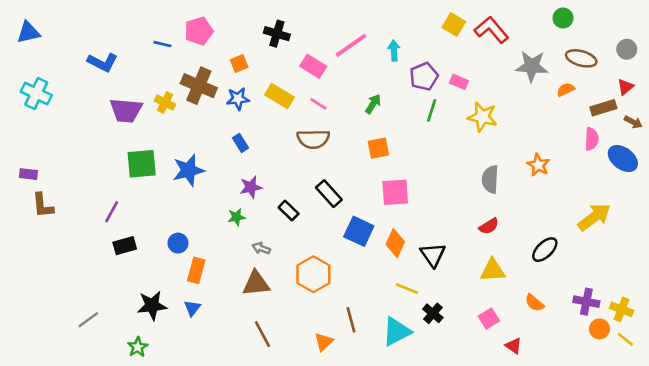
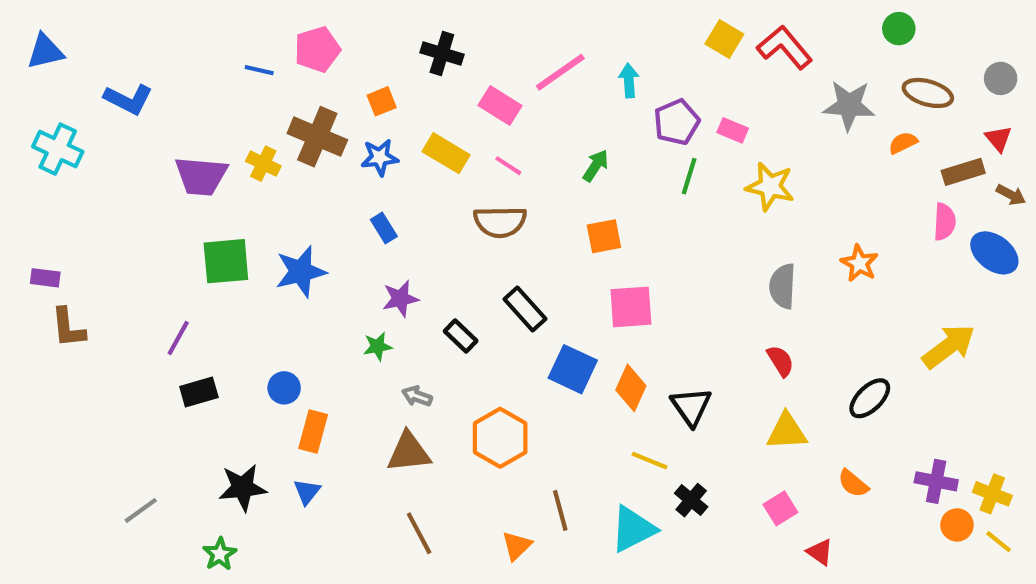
blue L-shape: (103, 62) -> (128, 99), moved
red triangle: (625, 87) -> (999, 139), turned -30
red semicircle: (489, 226) -> (780, 361), turned -90

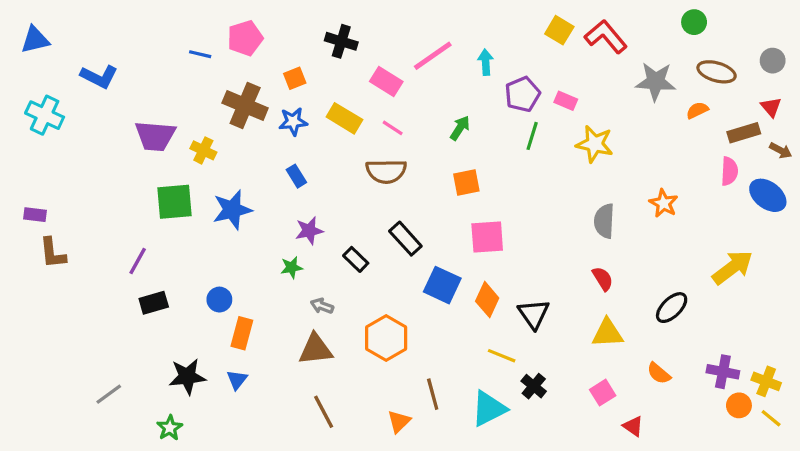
yellow cross: (263, 164) -> (203, 150), moved

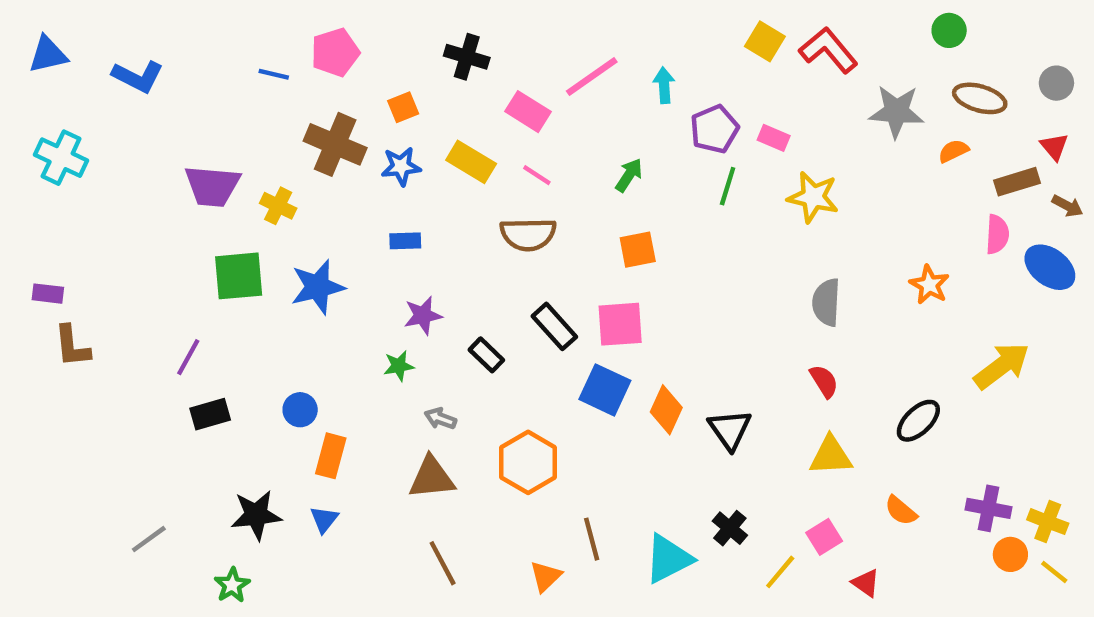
blue L-shape: (99, 77) -> (138, 76), moved
blue rectangle: (296, 176) -> (405, 241), turned -60
orange star: (664, 203) -> (929, 285), moved
pink square: (487, 237) -> (620, 324), moved
yellow line: (502, 356) -> (780, 572), moved, turned -72

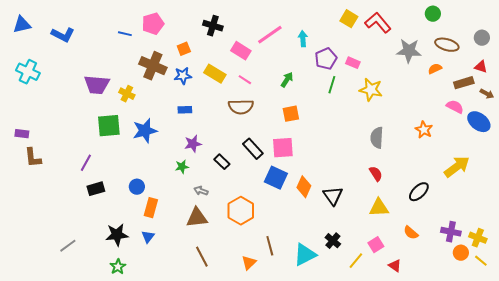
red triangle: (1054, 147) -> (481, 67), turned -32
pink semicircle: (997, 234) -> (455, 107), turned -66
green star: (232, 585) -> (118, 267), moved

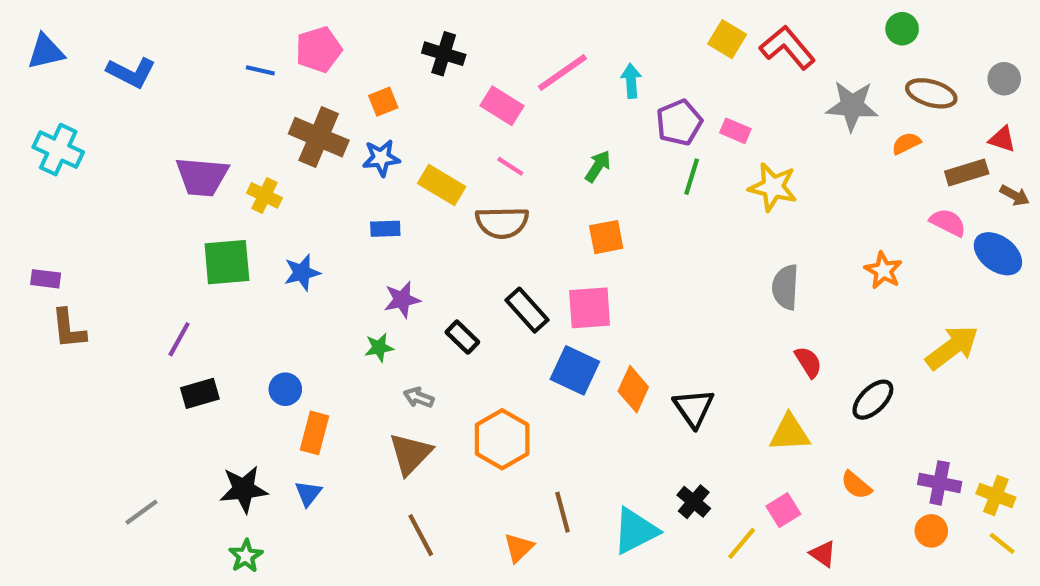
yellow rectangle: (215, 74) -> (442, 185), moved
blue star: (145, 131) -> (302, 273), size x0.7
red semicircle: (376, 174) -> (808, 362), moved
brown triangle: (197, 218) -> (410, 454), turned -40
orange circle: (461, 253) -> (931, 531), moved

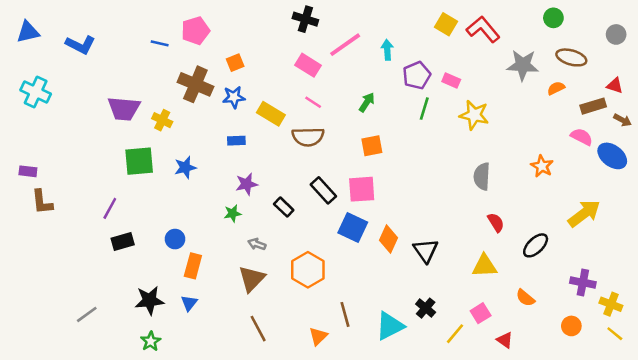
black cross: (444, 54) -> (305, 19), moved
gray circle: (1004, 79) -> (616, 34), moved
purple cross: (940, 483) -> (583, 282), moved

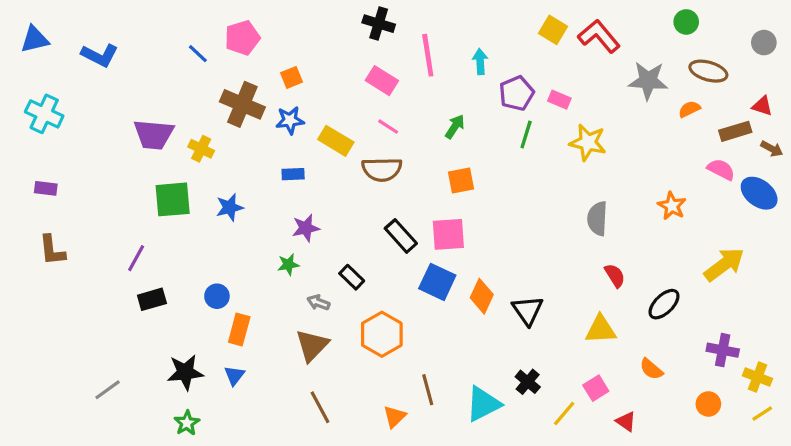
blue line: (160, 43) -> (198, 54), turned 30
pink line: (345, 45) -> (428, 55), turned -64
purple rectangle: (28, 171) -> (46, 188), moved
black rectangle: (284, 207) -> (352, 277), moved
yellow line: (615, 334) -> (762, 413), turned -72

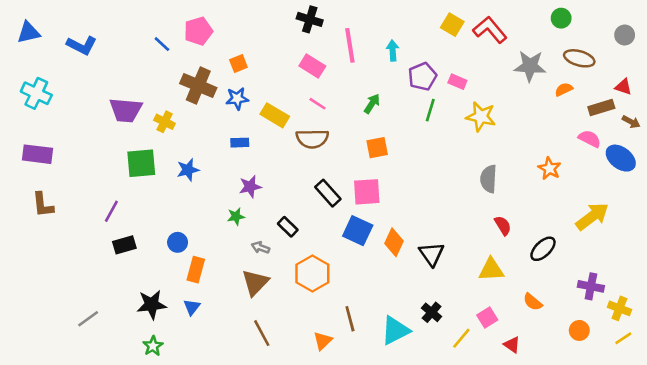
purple rectangle: (46, 188) -> (38, 154), size x1.6

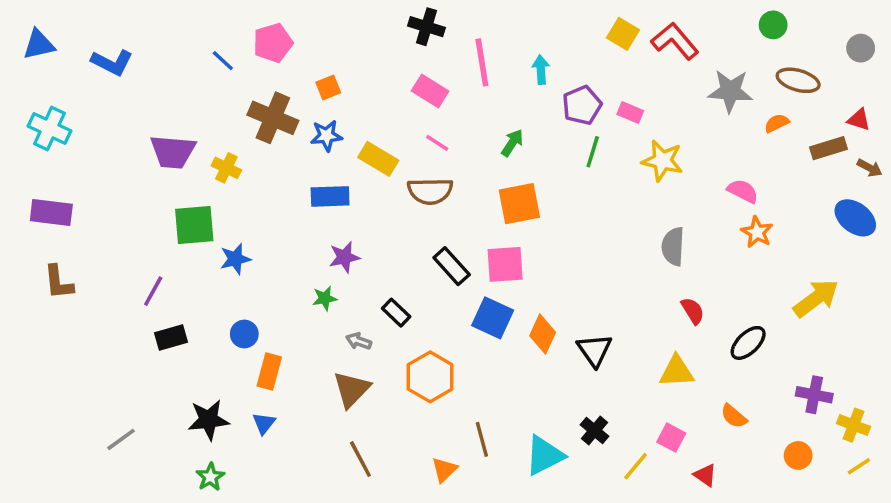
pink semicircle: (590, 139) -> (743, 191), moved
blue rectangle: (240, 143) -> (330, 196), size x1.5
orange square: (377, 148) -> (519, 204), size x1.4
blue star: (188, 170) -> (235, 259), moved
pink square: (487, 317) -> (671, 438), turned -30

